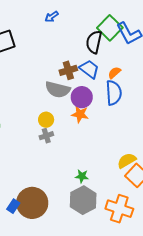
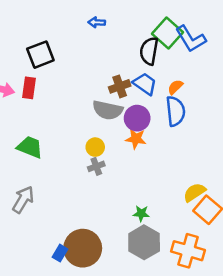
blue arrow: (52, 17) -> (97, 22), turned 40

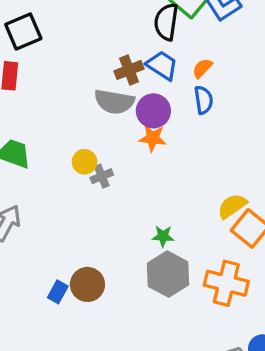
blue semicircle: (175, 111) -> (204, 100), size x0.7
yellow circle: (95, 147) -> (84, 162), moved
brown circle: (83, 248) -> (87, 284), size x0.7

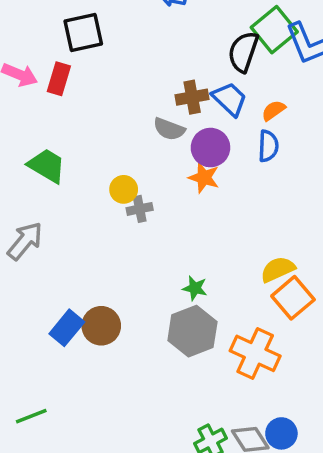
gray semicircle: (114, 102) -> (169, 129), size x0.7
blue rectangle: (58, 292) -> (67, 328), size x1.4

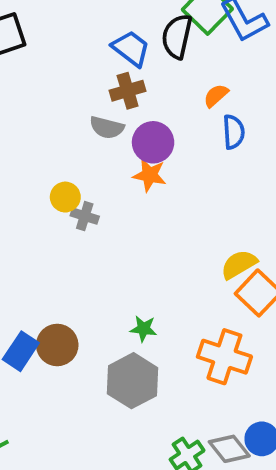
blue trapezoid: (230, 99) -> (131, 48), moved
blue semicircle: (268, 146) -> (234, 132), moved
gray cross: (140, 209) -> (85, 216), turned 35
green star: (195, 288) -> (143, 329), moved
gray hexagon: (192, 331) -> (132, 381), moved

